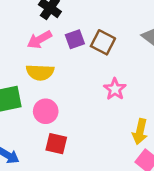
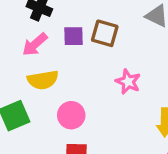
purple square: (75, 39) -> (74, 36), turned 30
pink circle: (46, 111) -> (71, 115), moved

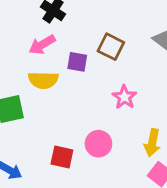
purple square: (74, 36) -> (77, 62), moved
pink circle: (71, 115) -> (98, 144), moved

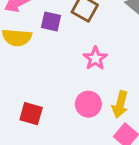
pink circle: (98, 144) -> (88, 104), moved

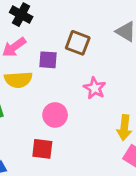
pink circle: (88, 104) -> (55, 115), moved

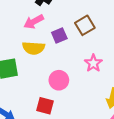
brown square: (78, 43) -> (85, 25), turned 30
purple square: (48, 60) -> (59, 36), turned -35

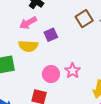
brown square: (85, 25) -> (84, 19), moved
pink star: (93, 63) -> (73, 71), moved

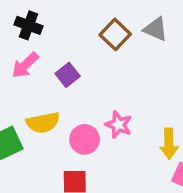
yellow semicircle: (28, 46) -> (43, 123), moved

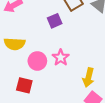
purple square: (68, 75) -> (55, 21), moved

